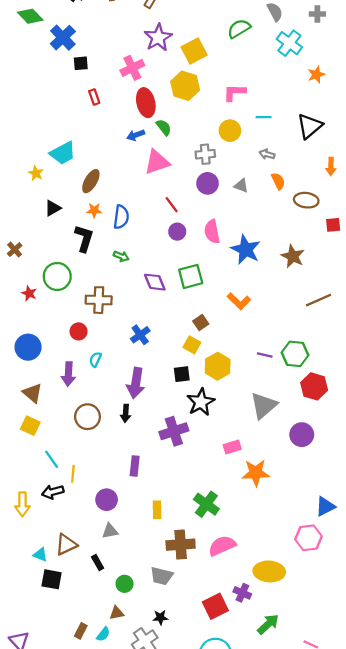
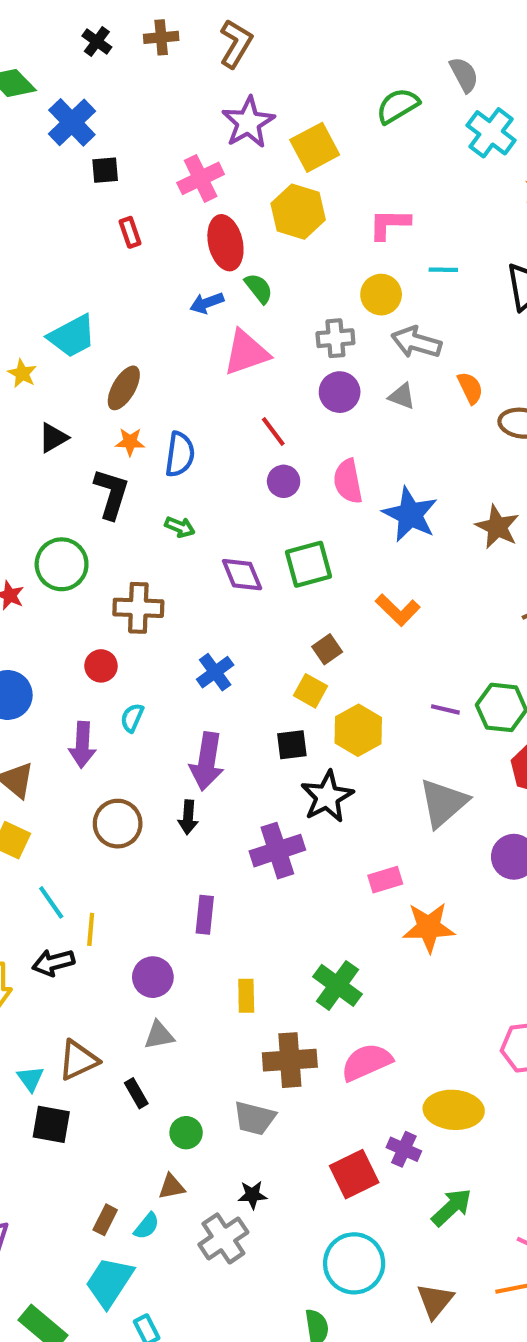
gray arrow: (267, 154) -> (416, 342), moved, size x1.6
cyan triangle: (40, 555) -> (30, 1079), turned 32

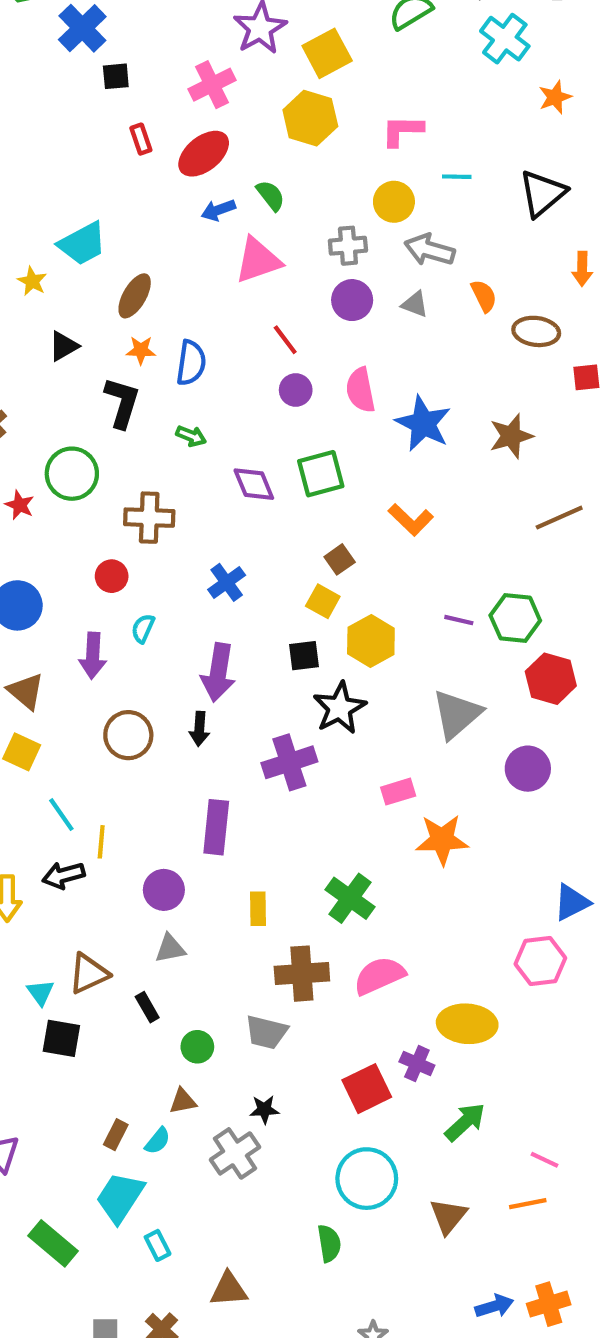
red ellipse: (225, 243) -> (204, 154), moved, turned 64
brown star: (497, 527) -> (511, 436), turned 30
purple rectangle: (205, 915) -> (216, 827), size x1.4

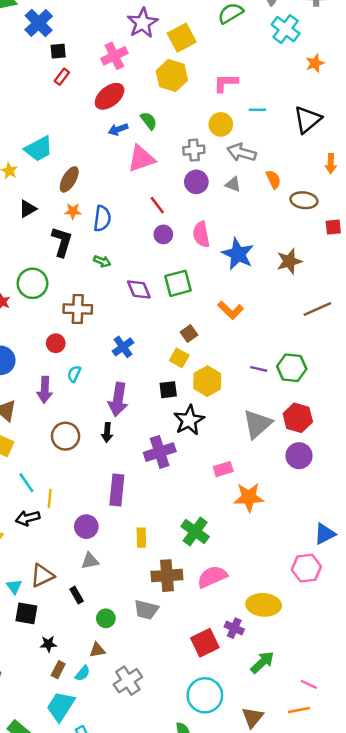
red rectangle: (141, 139) -> (62, 77), moved, turned 56
red hexagon: (551, 679) -> (298, 418), moved
black star: (264, 1110) -> (48, 644), moved

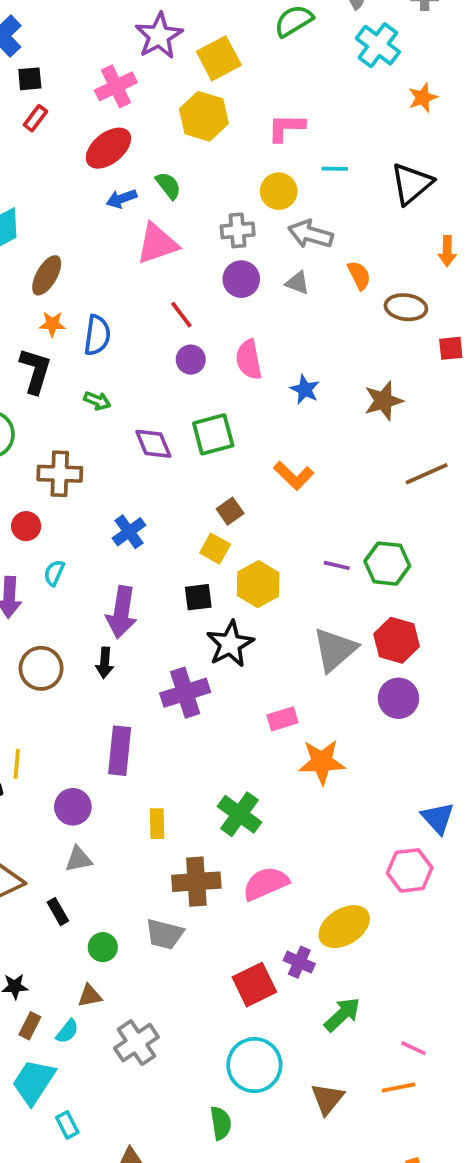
blue star: (238, 254) -> (305, 390), size x0.6
blue triangle: (325, 534) -> (438, 818), turned -45
yellow ellipse: (264, 605) -> (344, 927), turned -36

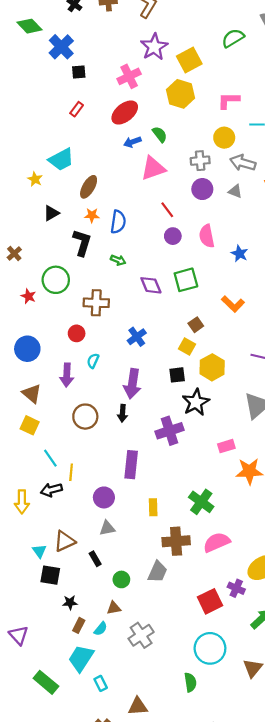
red rectangle: (35, 118) -> (77, 109), moved
gray trapezoid: (165, 934) -> (157, 572), turned -80

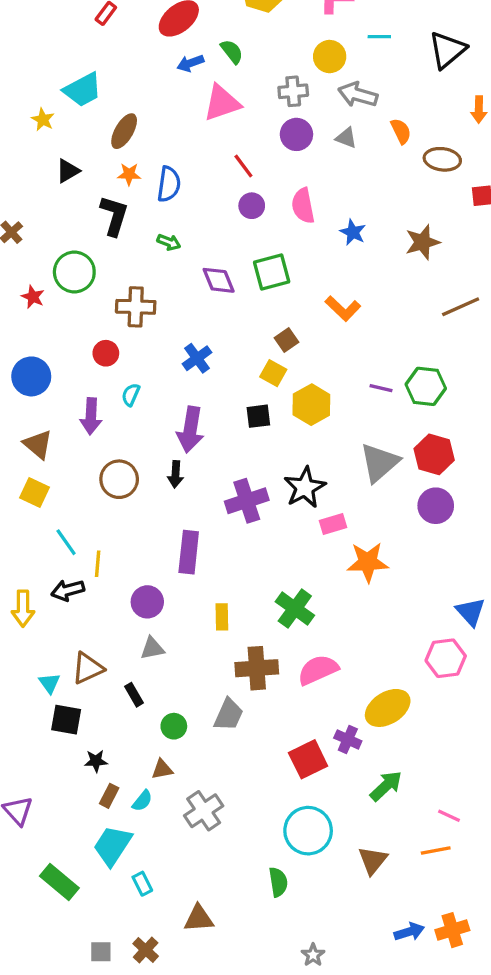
black star: (196, 402) -> (305, 488), moved

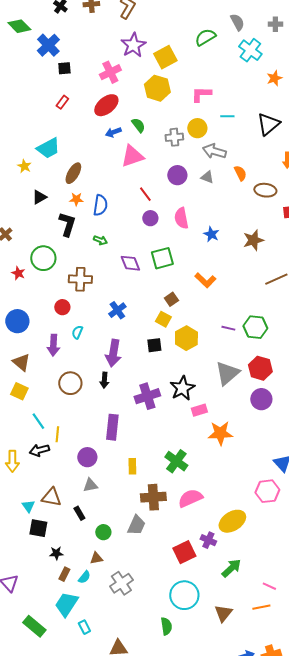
gray cross: (293, 91) -> (174, 137), moved
brown triangle: (88, 668) -> (51, 497), turned 35

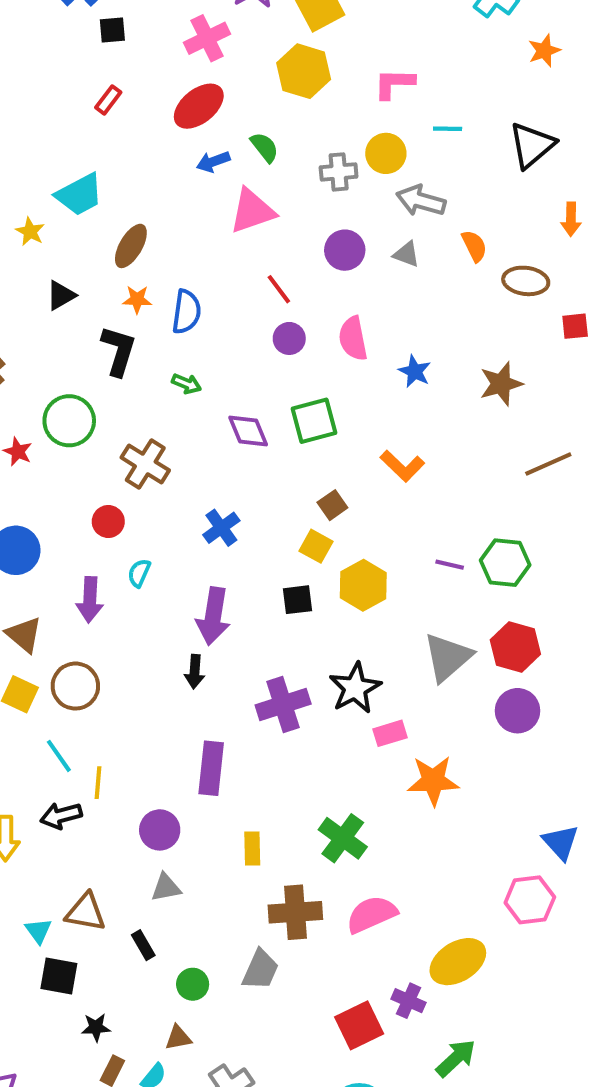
brown cross: (80, 279) -> (145, 464), turned 30
brown circle: (70, 383) -> (75, 686), moved

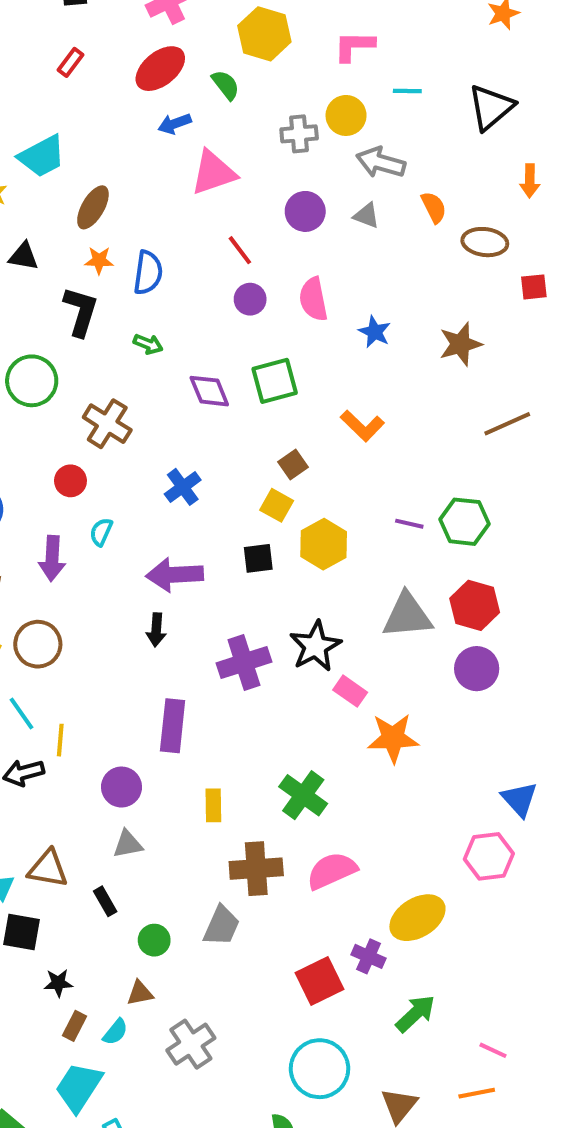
green semicircle: (265, 147) -> (226, 85), moved
black triangle: (61, 295) -> (24, 256), turned 40
purple arrow: (213, 616) -> (175, 575), turned 78
gray triangle: (448, 657) -> (407, 616), turned 36
pink rectangle: (390, 733) -> (350, 691), turned 52

